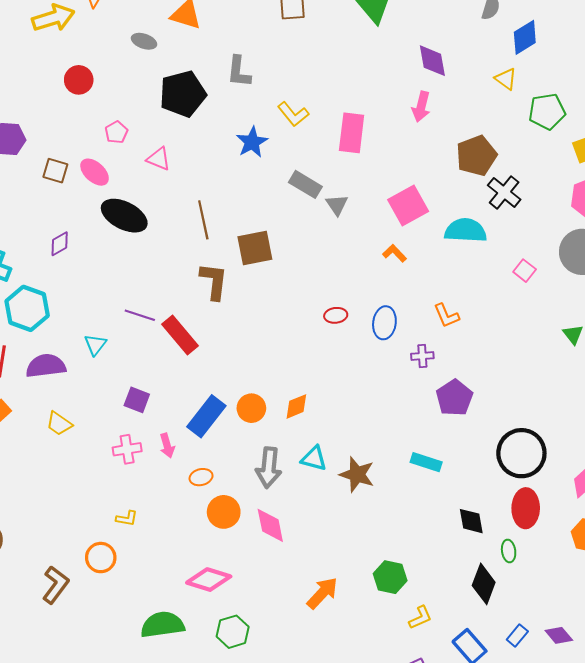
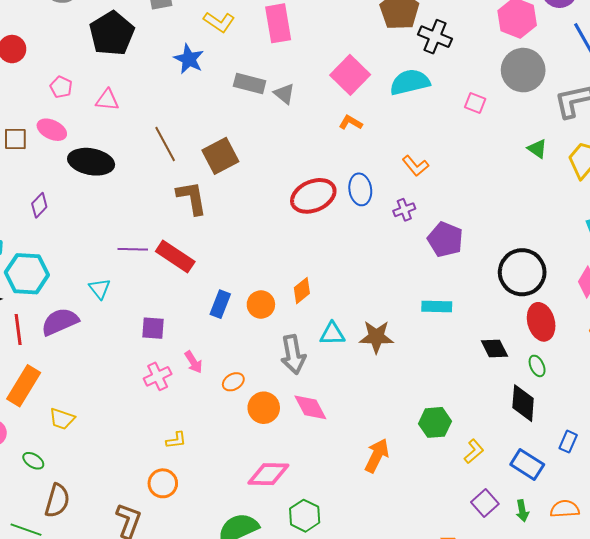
red ellipse: (336, 315) -> (313, 196), size x2.0
blue rectangle: (206, 416) -> (220, 304), moved, size x0.7
yellow trapezoid: (59, 424) -> (62, 419), moved

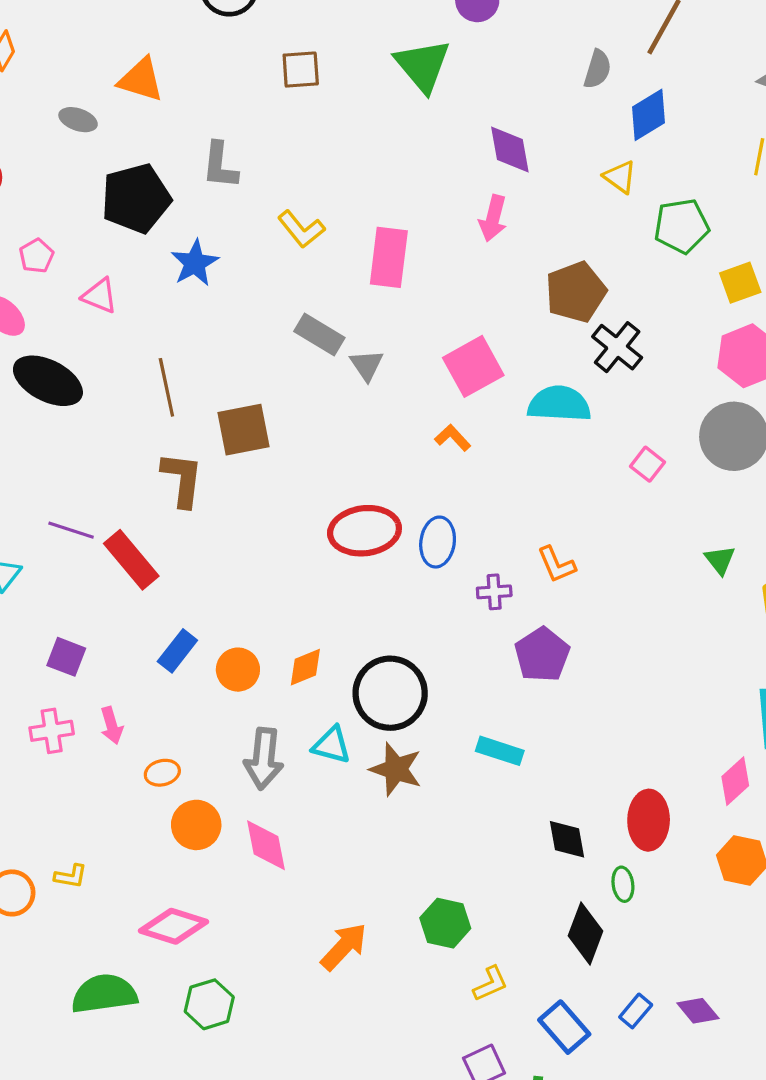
blue star: (189, 59) -> (195, 263), moved
orange L-shape: (415, 166) -> (556, 565), moved
black circle: (522, 272) -> (390, 693), moved
yellow L-shape: (176, 440) -> (71, 876), moved

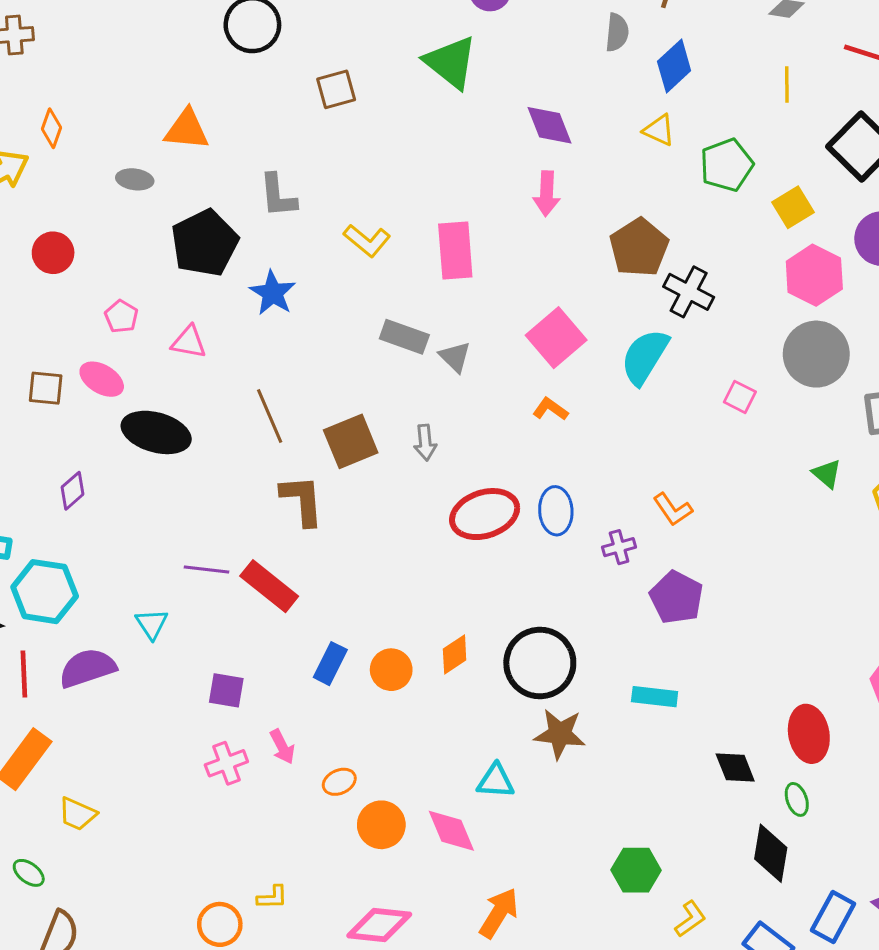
cyan semicircle: (559, 404) -> (645, 357), turned -50
cyan triangle: (332, 745) -> (496, 781), moved
gray arrow: (264, 759) -> (425, 443), moved, size x0.6
orange arrow: (344, 947) -> (499, 913), moved
blue rectangle: (636, 1011) -> (833, 917), size x1.5

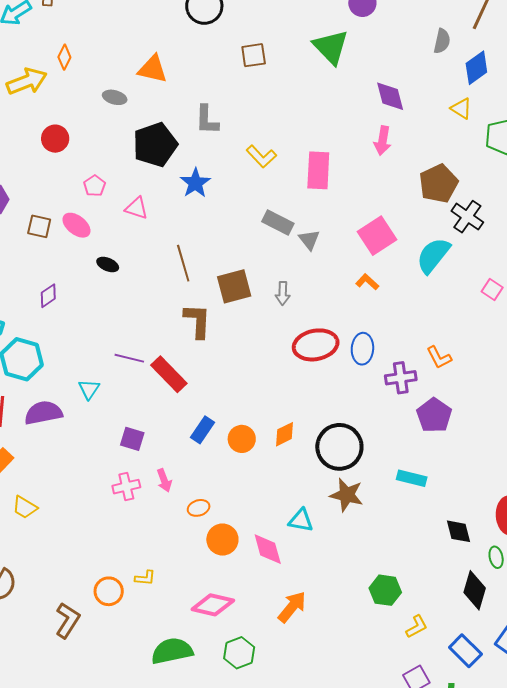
black ellipse: (156, 432) -> (108, 264), size x0.5
purple cross: (619, 547) -> (401, 378), size x1.4

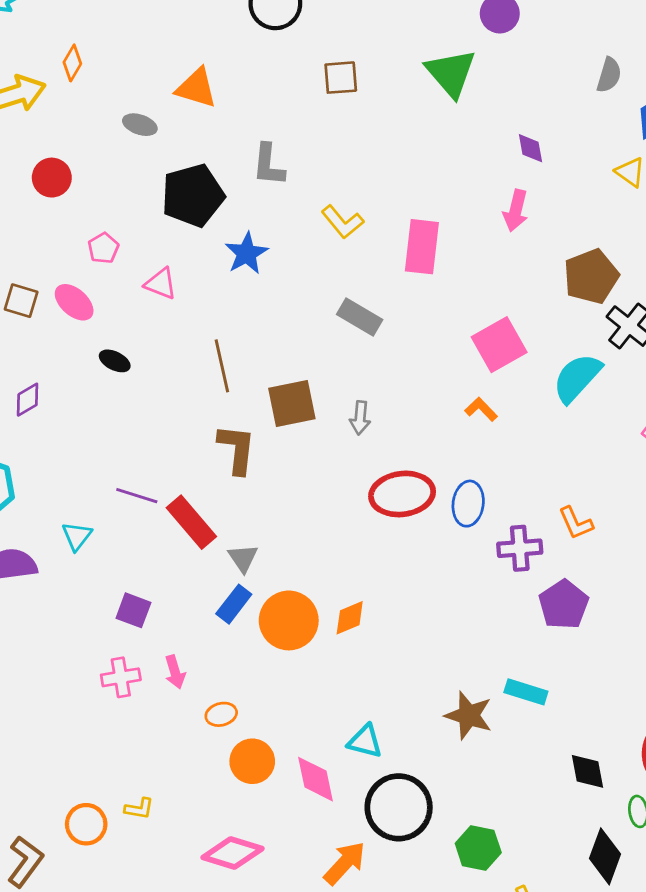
purple diamond: (390, 96) -> (530, 148), size x0.7
gray triangle: (309, 240) -> (243, 558), moved
orange circle: (242, 439) -> (289, 620), size x1.5
black circle: (339, 447) -> (399, 807), moved
brown star: (347, 495) -> (469, 715), moved

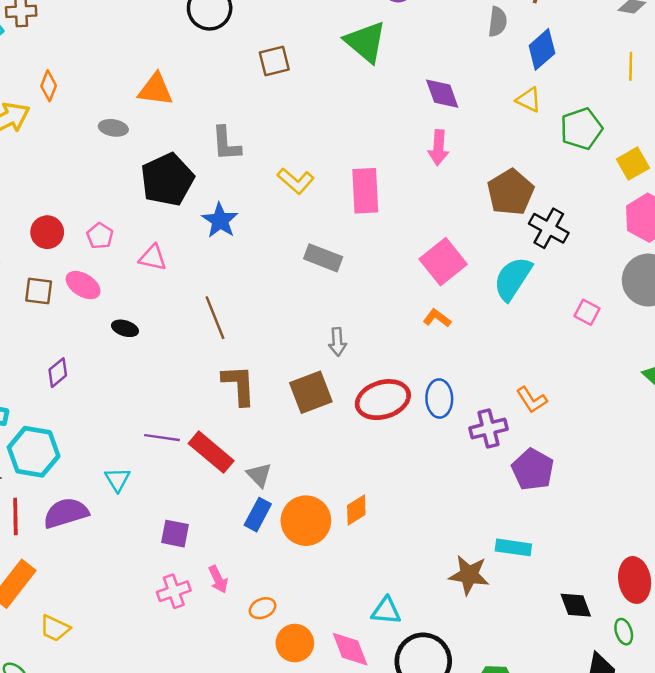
purple diamond: (530, 148) -> (442, 94), size x1.4
red circle: (52, 178) -> (47, 232), moved
brown square: (292, 404) -> (311, 392), moved

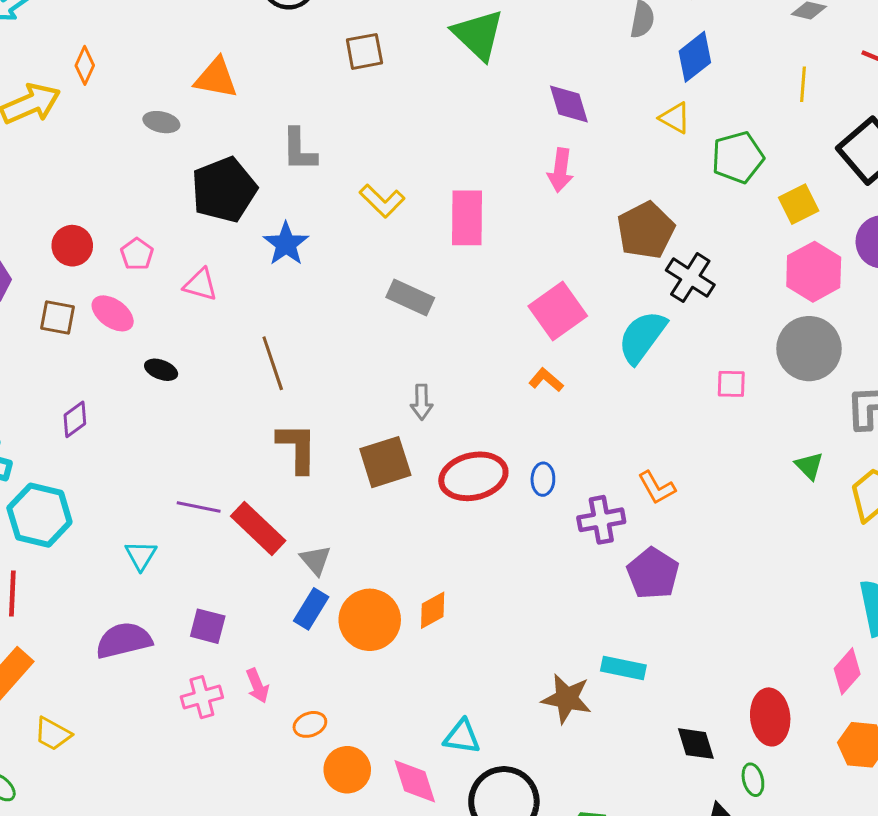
pink square: (587, 312) -> (731, 384), turned -30
blue ellipse: (439, 398) -> (543, 479), size x0.7
purple semicircle: (66, 513) -> (124, 640), moved

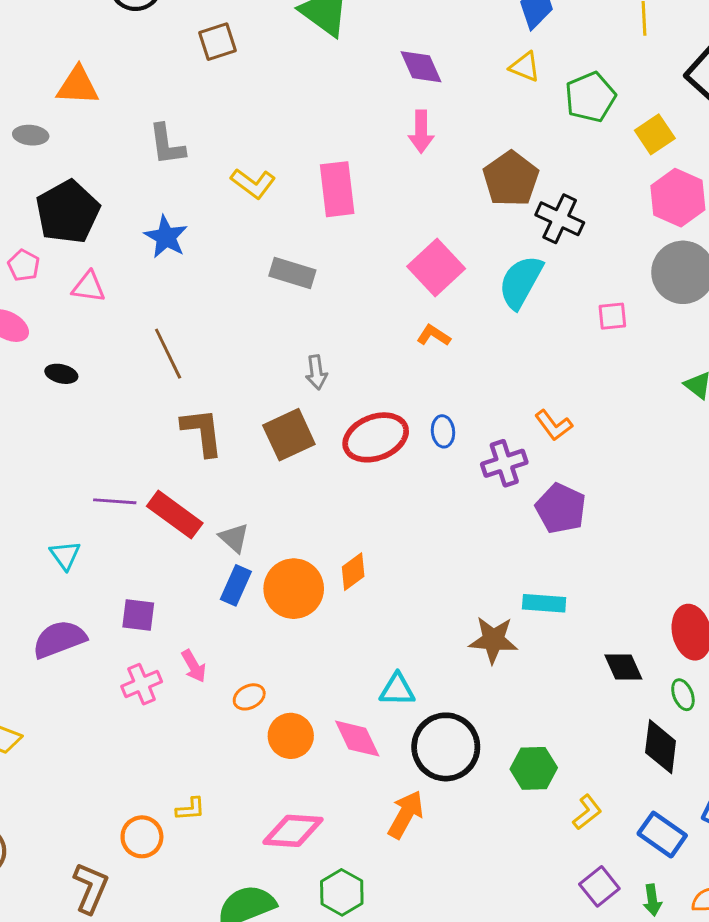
black pentagon: (224, 190) -> (68, 212), moved

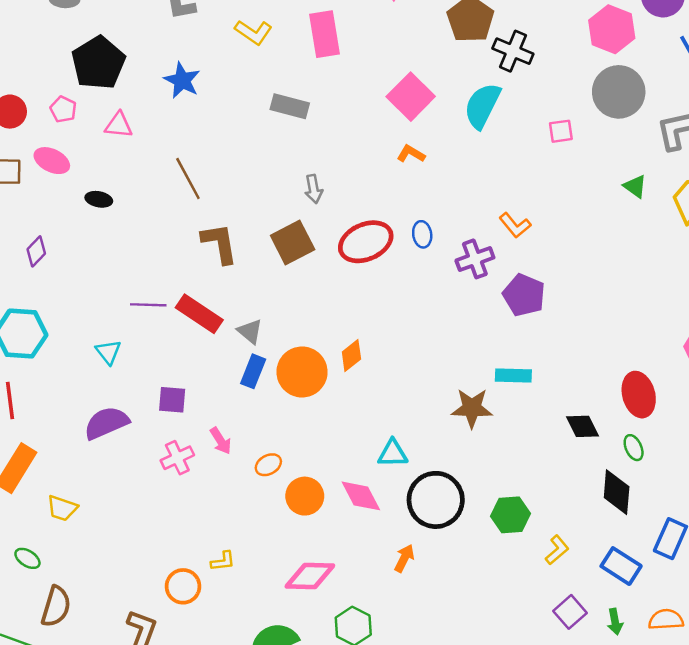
orange arrow: (406, 815) -> (404, 558), size x0.7

